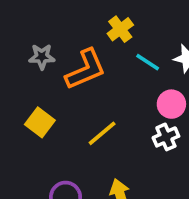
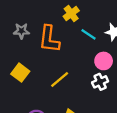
orange L-shape: (86, 69) -> (49, 39), turned 120

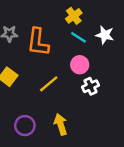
yellow cross: (71, 14) -> (74, 16), moved
pink circle: (104, 61) -> (80, 65), moved

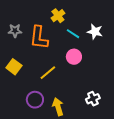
yellow cross: (74, 16) -> (58, 16), moved
white cross: (90, 86) -> (93, 99), moved
purple circle: (25, 126) -> (35, 100), moved

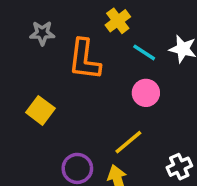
gray star: (15, 31) -> (42, 33), moved
yellow line: (48, 73) -> (128, 142), moved

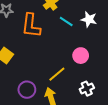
pink circle: (146, 93) -> (81, 56), moved

